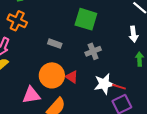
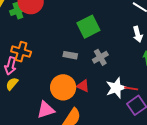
green square: (86, 19) -> (88, 27), turned -35
orange cross: (17, 21) -> (21, 52), moved
gray rectangle: (55, 44) -> (70, 55), moved

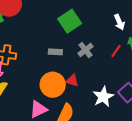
white star: (116, 88) -> (103, 97), moved
red line: (131, 88) -> (116, 51), moved, turned -56

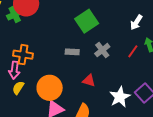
white arrow: (119, 22) -> (136, 22), turned 56
orange circle: (53, 85) -> (50, 88), moved

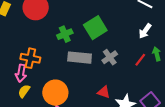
green cross: (15, 14) -> (65, 34), moved
gray rectangle: (72, 52) -> (80, 58), size x1.6
red triangle: (89, 81) -> (104, 92), moved

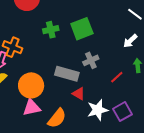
gray rectangle: (80, 58) -> (67, 74), moved
red line: (140, 60) -> (117, 77), moved

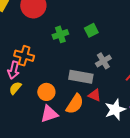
green square: (82, 29) -> (91, 30), size x0.6
orange circle: (31, 85) -> (46, 92), size x0.7
orange semicircle: (57, 118) -> (75, 104), moved

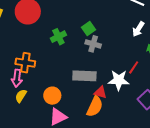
gray cross: (103, 61) -> (93, 44), moved, turned -35
orange semicircle: (75, 104) -> (95, 107), moved
white star: (115, 110) -> (119, 80), moved, turned 30

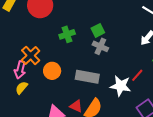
orange cross: (25, 63) -> (31, 55), turned 30
red triangle: (100, 92) -> (76, 106), moved
orange circle: (52, 96) -> (52, 71), moved

